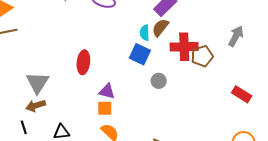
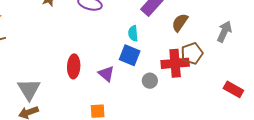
brown semicircle: (160, 28) -> (180, 23), moved
red cross: (184, 47) -> (175, 63), moved
purple triangle: (107, 91) -> (106, 74), moved, turned 30

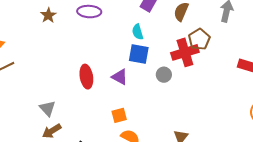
gray triangle: (29, 89) -> (47, 108), size x0.7

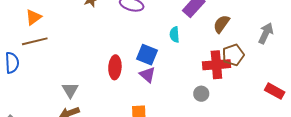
blue square: (139, 54) -> (147, 55), moved
gray circle: (164, 75) -> (201, 94), moved

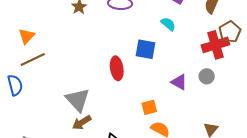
cyan semicircle: (175, 35) -> (168, 24), turned 147
purple triangle: (147, 75) -> (179, 82), moved
gray triangle: (70, 90) -> (78, 100), size x1.5

